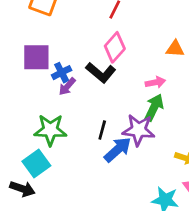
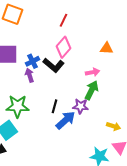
blue cross: (62, 73) -> (33, 61), moved
purple arrow: (67, 87) -> (30, 75), turned 120
purple star: (139, 130) -> (81, 106), size x0.7

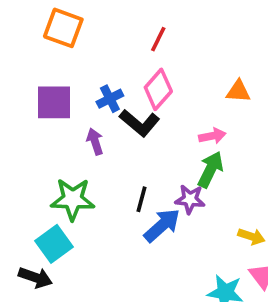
blue cross: (33, 61) -> (110, 99), moved

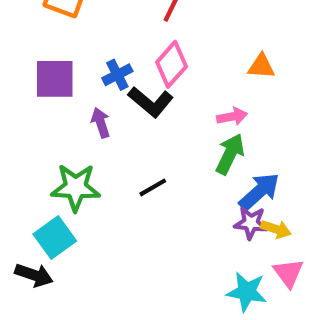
black line: (142, 199) -> (153, 187), turned 45
purple star: (190, 199) -> (251, 223), moved
blue arrow: (162, 225) -> (259, 192), moved

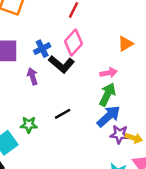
orange triangle: (261, 66) -> (125, 44), turned -35
green star: (76, 187) -> (29, 125), moved, size x0.6
blue arrow: (259, 192) -> (109, 116), moved

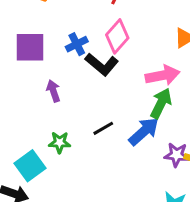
pink arrow: (109, 73) -> (163, 75), size x1.5
purple arrow: (32, 76) -> (53, 91), moved
blue arrow: (109, 116) -> (144, 131), moved

